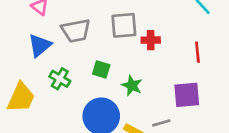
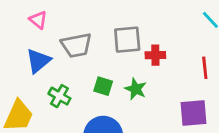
green star: (132, 85) -> (136, 89), moved

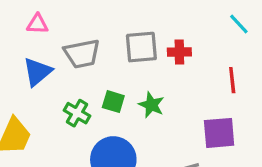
pink triangle: (38, 20) -> (37, 24), turned -36
red cross: (155, 55) -> (179, 52), moved
green cross: (59, 96) -> (77, 113), moved

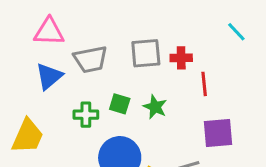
pink triangle: (37, 24) -> (49, 32), size x1.5
red line: (232, 80) -> (204, 84), moved
green cross: (77, 113) -> (86, 115), turned -30

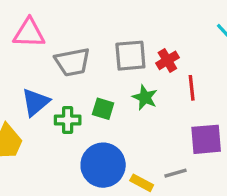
red cross: (181, 58) -> (167, 60), turned -30
blue triangle: (49, 76) -> (35, 102), moved
green star: (155, 107) -> (145, 97), moved

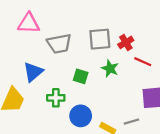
red line: (192, 88) -> (143, 62), turned -60
green cross: (68, 120) -> (56, 98), moved
blue circle: (103, 165) -> (81, 116), size x0.7

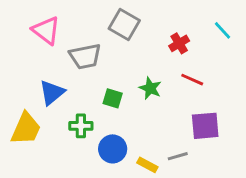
pink triangle: (29, 23) -> (46, 30), turned 35
gray square: (100, 39) -> (124, 25), moved, turned 35
red cross: (126, 42) -> (179, 43), moved

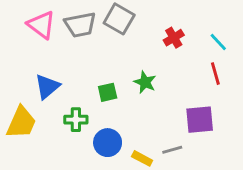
cyan line: (223, 30) -> (218, 42), moved
gray trapezoid: (85, 56) -> (80, 25), moved
red line: (192, 80) -> (215, 74), moved, turned 50
green square: (113, 98) -> (108, 92), turned -30

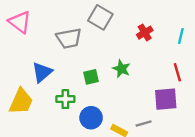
pink triangle: (41, 25) -> (20, 22), moved
gray trapezoid: (80, 25) -> (69, 38), moved
cyan line: (218, 42) -> (181, 36), turned 56
red line: (215, 74) -> (177, 72), moved

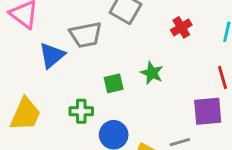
blue triangle: (42, 72) -> (52, 55), moved

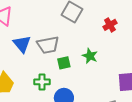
gray trapezoid: (86, 35) -> (48, 45), moved
blue triangle: (52, 55) -> (22, 44), turned -30

